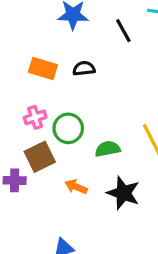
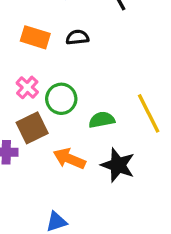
pink cross: (35, 117) -> (27, 87), turned -30
orange arrow: (76, 187) -> (69, 159), size x1.4

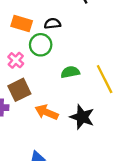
green circle: (61, 99) -> (41, 45), moved
green semicircle: (102, 120) -> (70, 72), moved

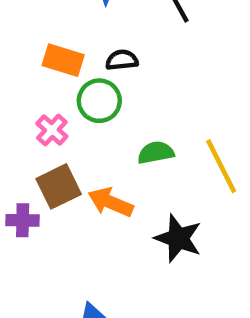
orange arrow: (47, 112) -> (111, 202), moved

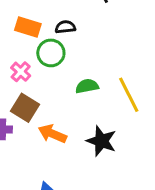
brown square: (59, 186) -> (25, 108), turned -32
orange arrow: (111, 202) -> (52, 134), moved

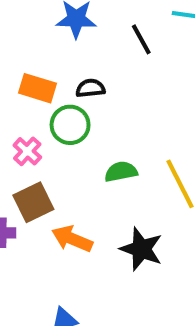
brown square: (25, 108) -> (33, 202), turned 32

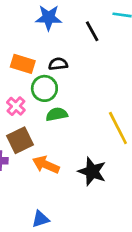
green semicircle: (121, 172) -> (57, 114), moved

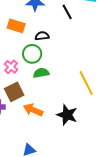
orange rectangle: (23, 64) -> (16, 26), moved

